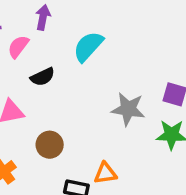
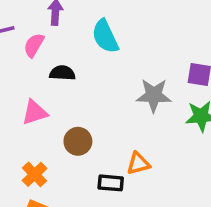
cyan semicircle: (88, 46) -> (105, 36), turned -60
black semicircle: (43, 77) -> (62, 73), turned -145

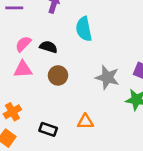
pink semicircle: (34, 45) -> (23, 44), moved
brown circle: (78, 141) -> (58, 75), moved
black rectangle: (111, 183) -> (48, 129), moved

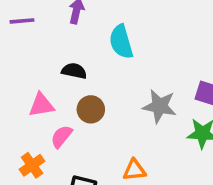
pink semicircle: (23, 44) -> (61, 136), moved

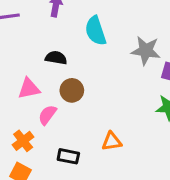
gray star: (160, 106) -> (146, 51), moved

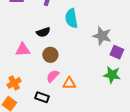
black semicircle: (56, 58) -> (43, 32), turned 144
pink semicircle: (47, 115) -> (53, 76), moved
orange triangle: (112, 141) -> (69, 83), moved

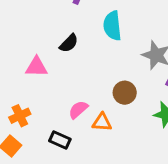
black semicircle: (43, 32) -> (69, 43), turned -32
brown circle: (50, 55) -> (125, 93), moved

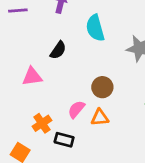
brown circle: (125, 93) -> (102, 87), moved
orange cross: (20, 116) -> (42, 123), moved

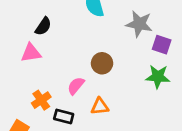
black semicircle: (58, 50) -> (43, 26), moved
orange triangle: (100, 118) -> (100, 106), moved

